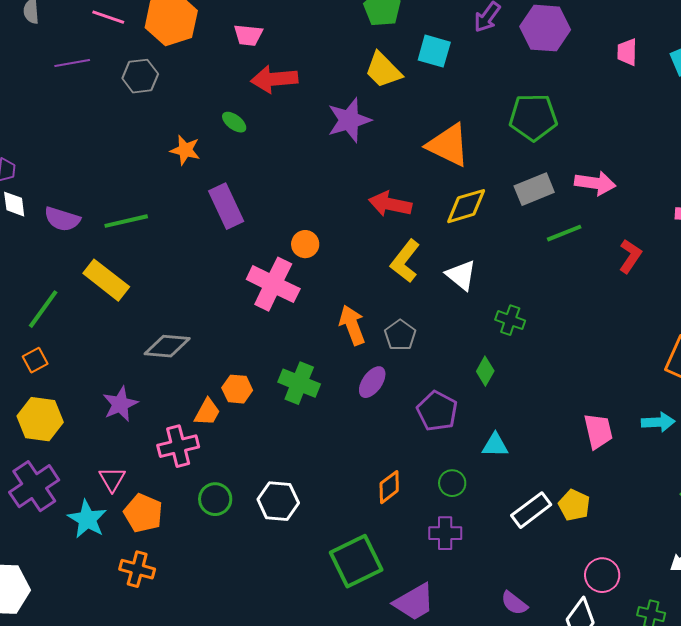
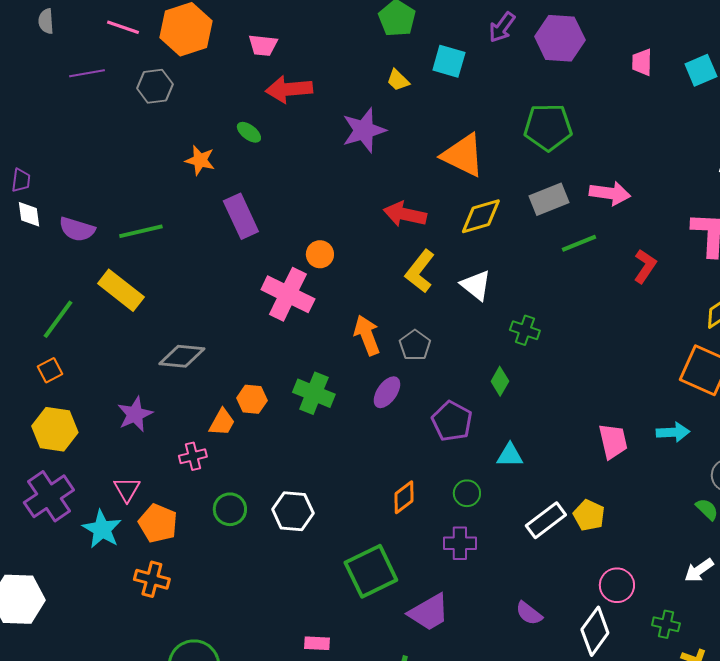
yellow trapezoid: (383, 70) -> (398, 80), size x0.6
pink cross: (178, 446) -> (193, 456), size x0.7

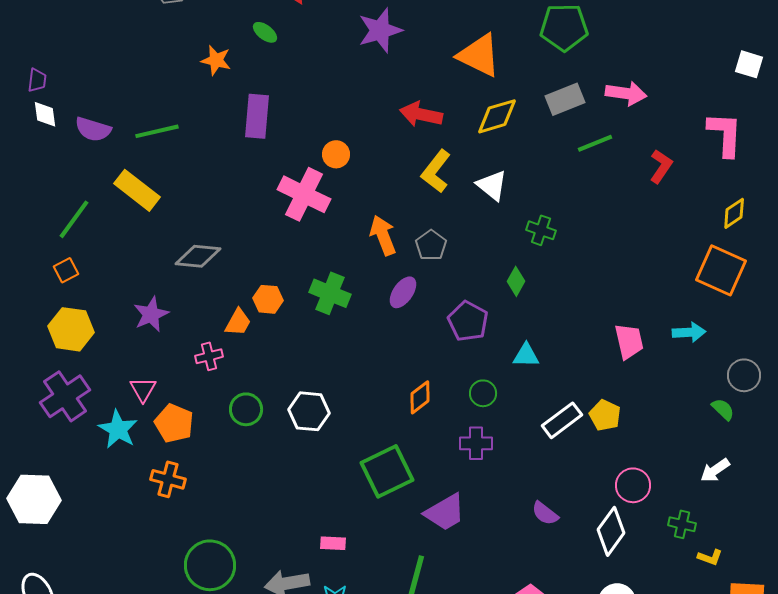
purple rectangle: (241, 216) -> (257, 116), turned 30

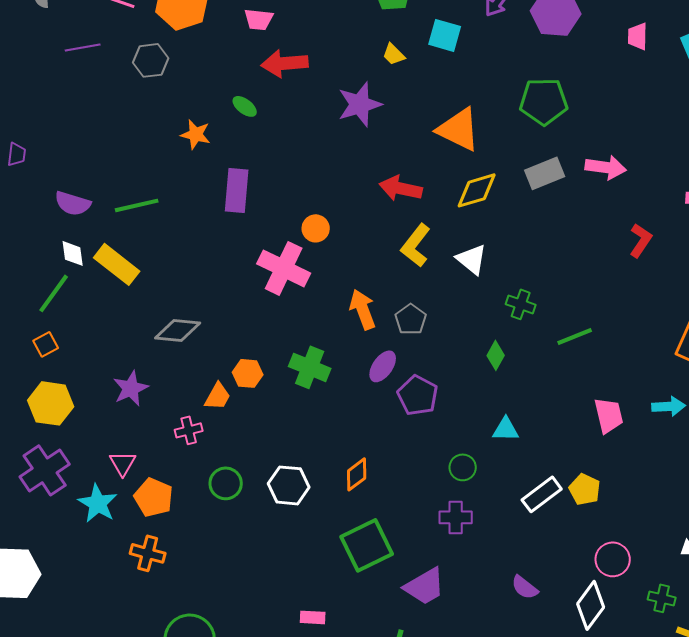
white diamond: (45, 114) -> (73, 253), moved
green line: (595, 143) -> (575, 336), moved
purple pentagon: (468, 321) -> (418, 395), moved
orange diamond: (420, 397) -> (357, 474), moved

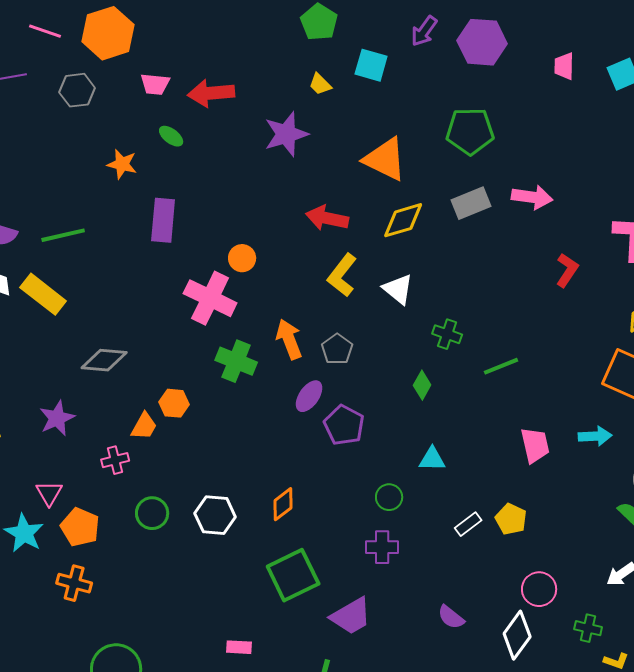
pink trapezoid: (259, 19) -> (155, 84), moved
green cross: (310, 367) -> (236, 361), moved
white rectangle: (542, 494) -> (468, 524), size x0.7

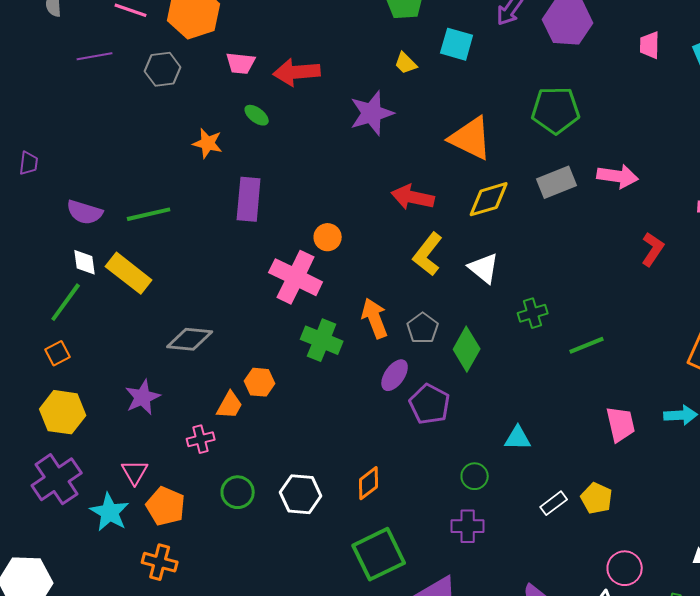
green cross: (447, 334) -> (533, 313), turned -36
green diamond: (422, 385) -> (467, 349), moved, size x1.5

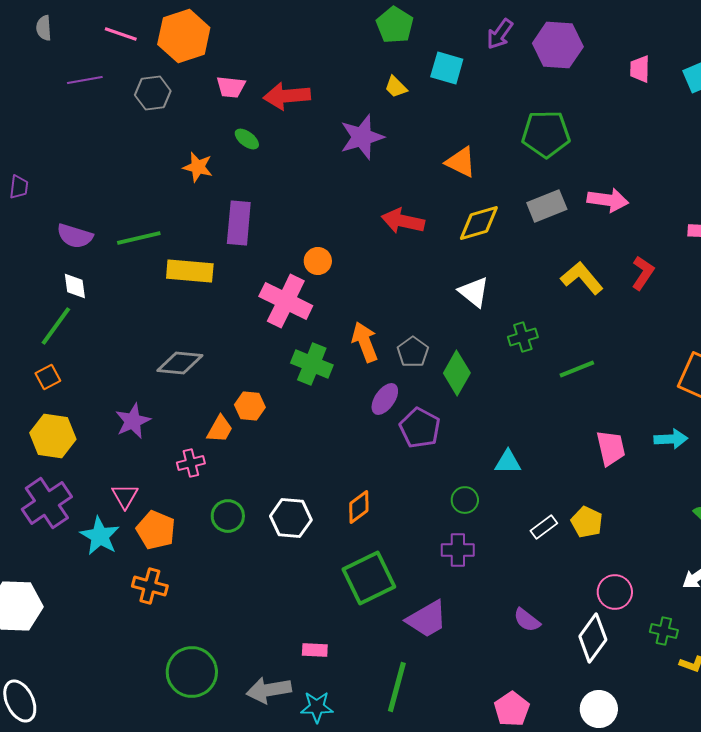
orange triangle: (471, 138) -> (461, 162), size x0.7
yellow L-shape: (428, 254) -> (582, 278), moved, turned 102
yellow rectangle: (129, 273) -> (190, 271), moved, turned -33

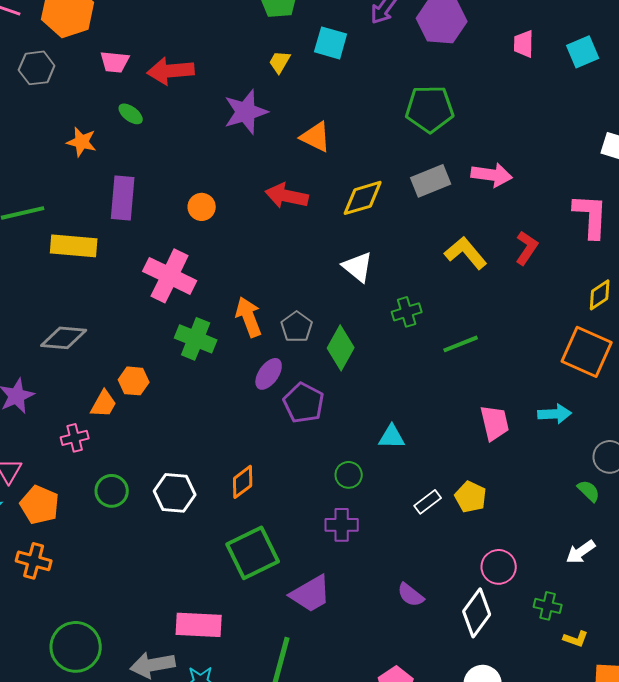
yellow trapezoid: (396, 87) -> (280, 62), turned 75
orange triangle: (461, 162) -> (316, 137), moved
orange circle: (318, 261) -> (202, 207), moved
pink rectangle: (315, 650) -> (199, 625), size x1.8

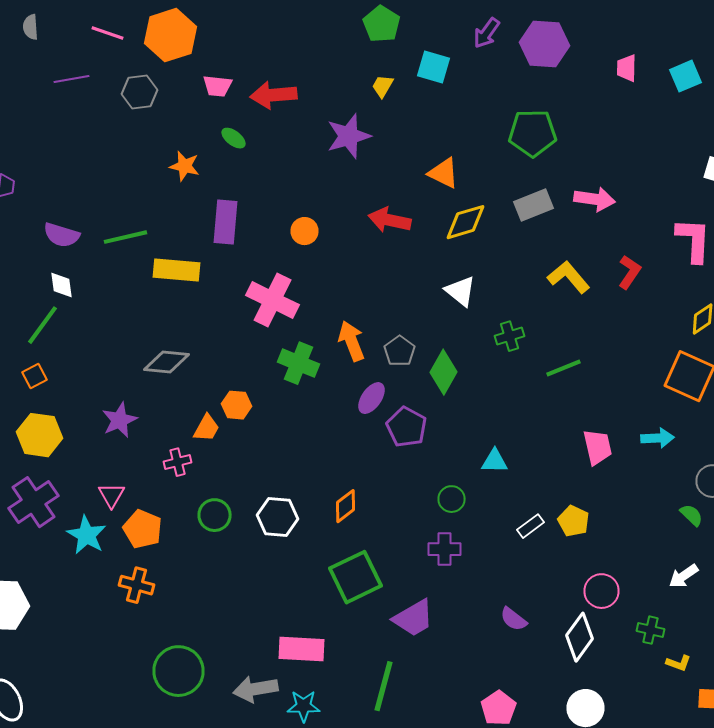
orange triangle: (316, 137) -> (444, 173), moved

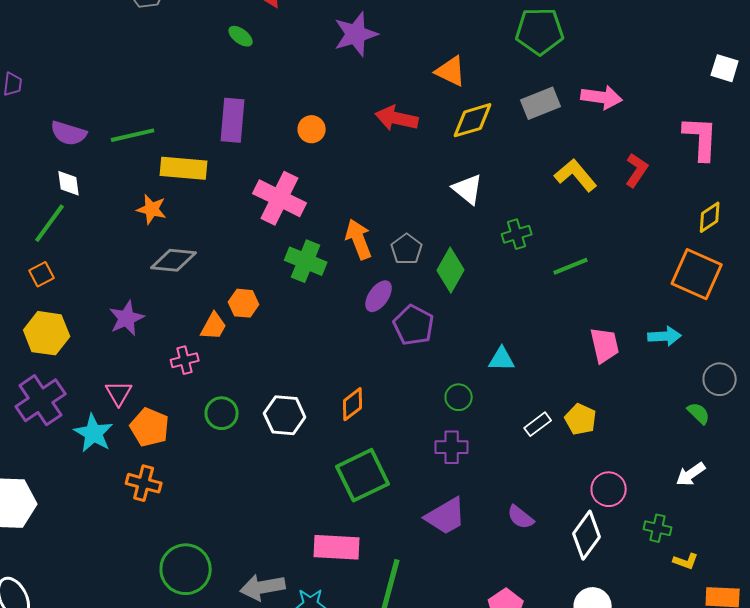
orange star: (184, 166) -> (152, 209), moved
purple trapezoid: (414, 618) -> (446, 516), moved
pink rectangle: (302, 649) -> (337, 547), moved

